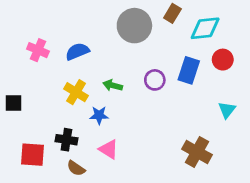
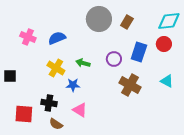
brown rectangle: (172, 13) -> (127, 22), moved
cyan diamond: (205, 28) -> (169, 21), moved
cyan triangle: (227, 110) -> (167, 81), turned -40
brown cross: (197, 152) -> (130, 85), moved

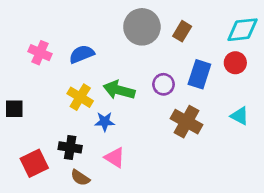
green arrow: (83, 63) -> (119, 90), size x1.5
red square: (24, 114) -> (34, 163), turned -30

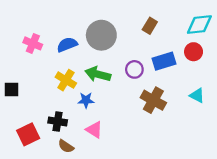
gray circle: (142, 27) -> (101, 35), moved
blue rectangle: (199, 74) -> (164, 61), turned 55

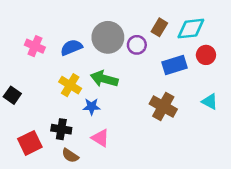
cyan diamond: (199, 25) -> (191, 29), moved
purple circle: (134, 69) -> (137, 45), moved
black square: (12, 90) -> (12, 95), turned 35

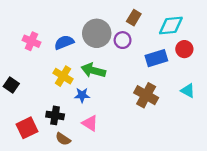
brown rectangle: (159, 27) -> (134, 18), moved

